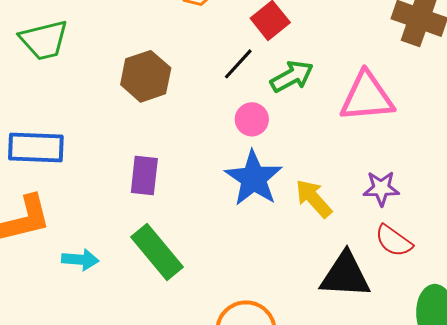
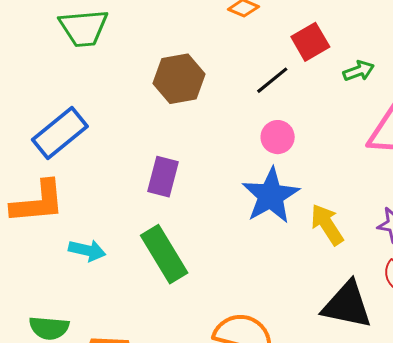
green arrow: (292, 76) -> (359, 71), moved, size x0.7
blue rectangle: (36, 148) -> (60, 133), turned -50

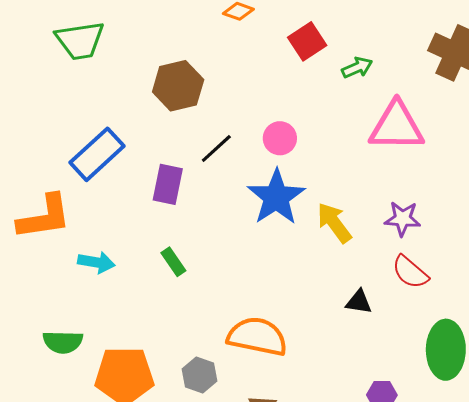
black line: (272, 80) -> (216, 148), moved
blue rectangle: (60, 133) -> (97, 154), moved
green rectangle: (164, 254) -> (173, 262), size x0.5
black triangle: (347, 305) -> (359, 302), size x0.5

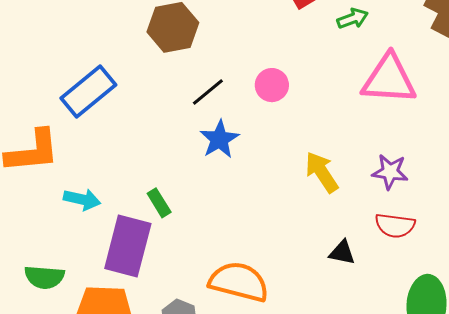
purple rectangle: (168, 184) -> (128, 246), moved, size x1.5
blue star: (276, 197) -> (219, 139), moved, size x0.7
red semicircle: (410, 272) -> (395, 225), turned -36

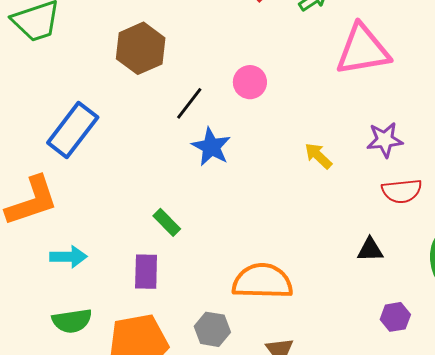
yellow arrow: (322, 172) -> (318, 156), size x0.7
cyan arrow: (82, 199) -> (68, 257), moved
purple rectangle: (128, 246) -> (146, 272), size x0.6
black triangle: (342, 253) -> (370, 250), moved

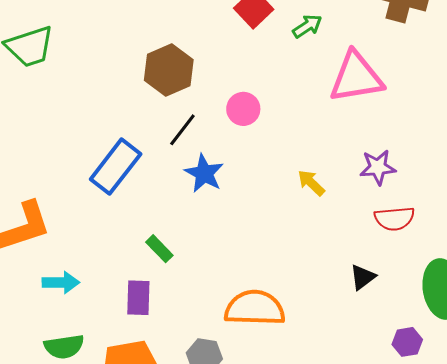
brown hexagon: (141, 48) -> (169, 70), moved
blue rectangle: (73, 130) -> (116, 167), moved
black triangle: (370, 250) -> (363, 277), turned -36
purple hexagon: (395, 317) -> (407, 342), moved

